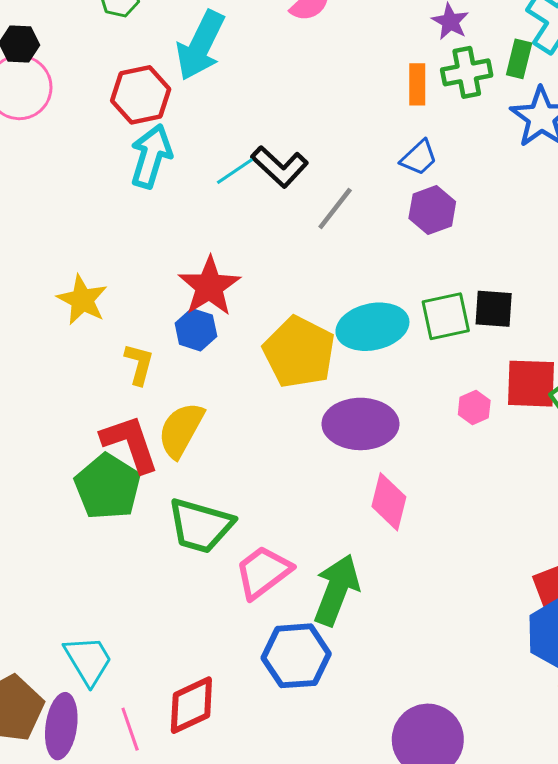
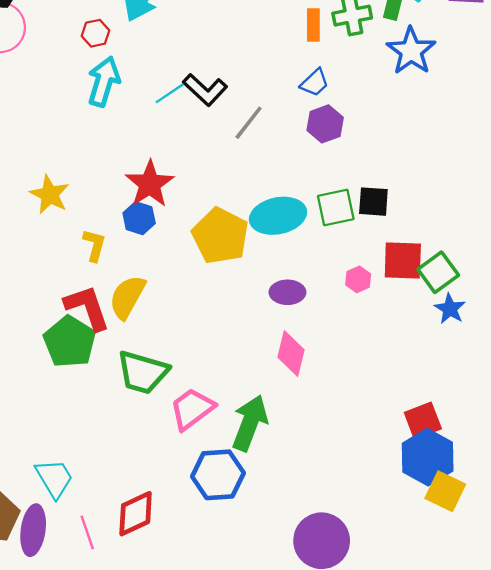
red hexagon: (141, 95) -> (96, 33), size x0.6
purple ellipse: (360, 424) -> (287, 292), moved, size x0.6

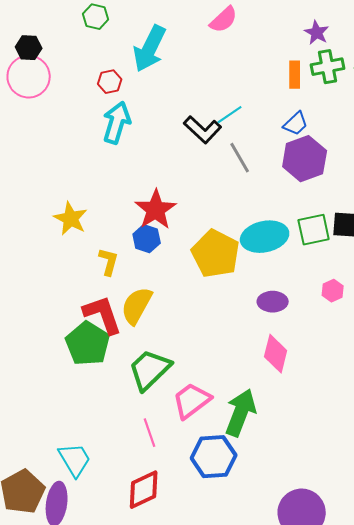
cyan line: (170, 93) -> (230, 115), moved
gray line: (249, 123) -> (240, 158), turned -68
purple hexagon: (325, 124) -> (305, 159), size x1.4
green trapezoid: (143, 372) -> (150, 370), turned 120
pink line: (87, 532) -> (150, 433), moved

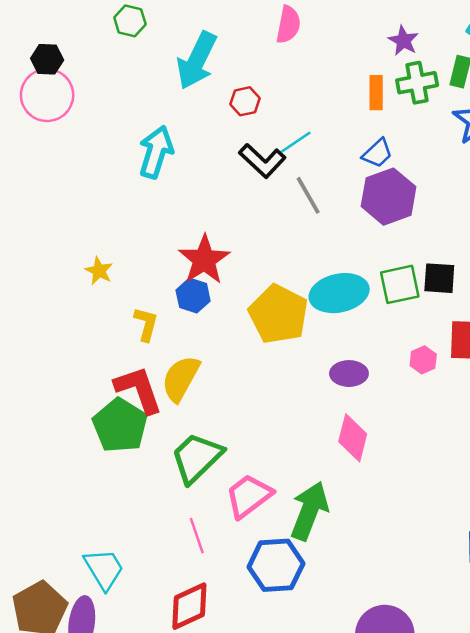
pink semicircle: (224, 20) -> (288, 25), turned -36
red hexagon: (110, 82) -> (245, 101), moved
yellow star: (71, 219) -> (99, 271), size x0.7

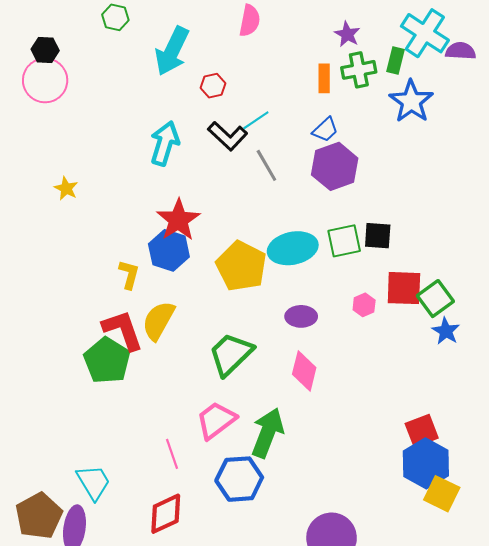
cyan arrow: (156, 152) -> (165, 143), moved
yellow star: (99, 271) -> (66, 188), moved
blue hexagon: (193, 296) -> (169, 250), size x1.4
green trapezoid: (197, 458) -> (231, 354), moved

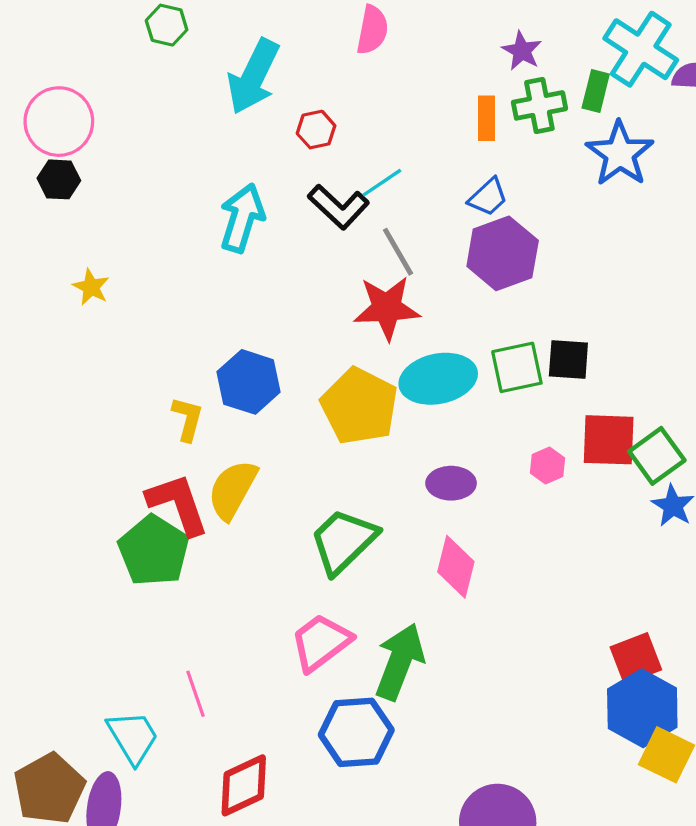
black hexagon: (45, 50) -> (59, 179), moved
red star: (178, 220) -> (387, 308), moved, turned 30
pink line: (172, 454) -> (195, 694), moved

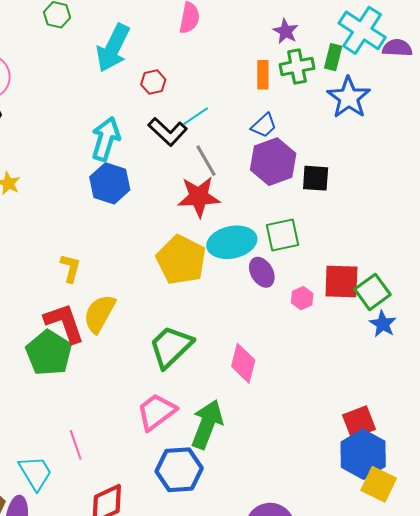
black square: (568, 359) -> (316, 178), moved
blue hexagon: (249, 382) -> (110, 183), moved
purple ellipse: (451, 483) -> (262, 272), moved, turned 60

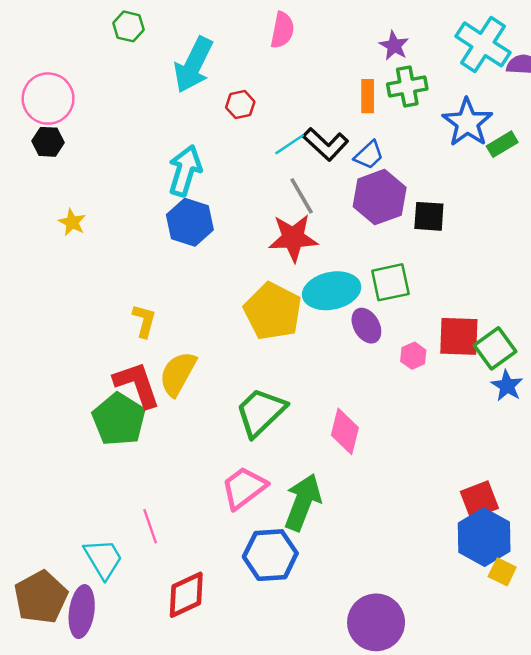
green rectangle: (333, 57) -> (502, 144), moved, turned 45
black L-shape: (168, 132) -> (326, 144), moved
yellow square: (379, 484) -> (502, 572), size x0.7

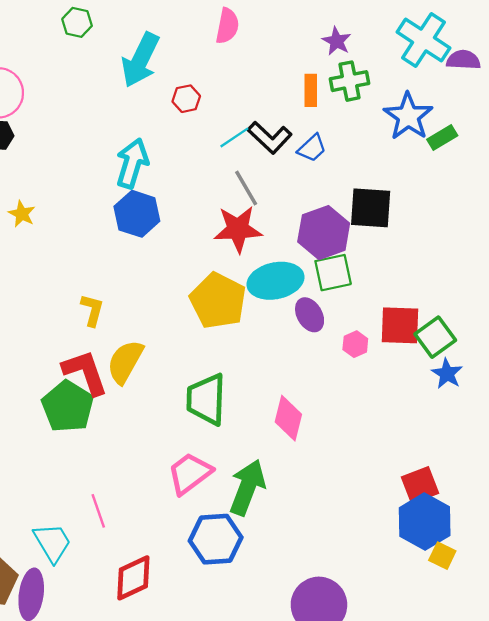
purple hexagon: (380, 197) -> (324, 233), moved
black square: (429, 216) -> (371, 208), size x1.4
green trapezoid: (261, 412) -> (206, 399), turned -44

